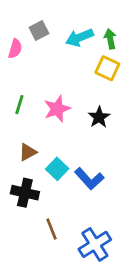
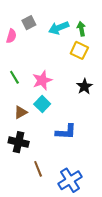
green line: (19, 105) -> (14, 77), turned -48
black star: (99, 117) -> (84, 86), moved
cyan square: (57, 169) -> (42, 104), moved
blue L-shape: (89, 179) -> (66, 132), turned -45

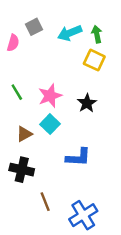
black star: (84, 86) -> (87, 103), moved

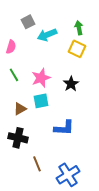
cyan arrow: (70, 33) -> (47, 35), moved
pink semicircle: (13, 43) -> (11, 47), moved
cyan square: (50, 124) -> (41, 101), turned 35

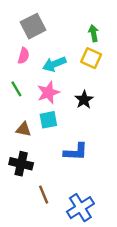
gray square: (28, 22) -> (33, 26), size x1.5
cyan arrow: (47, 35) -> (54, 64), moved
pink semicircle: (11, 47) -> (23, 56), moved
brown triangle: (20, 109) -> (23, 129), turned 40

